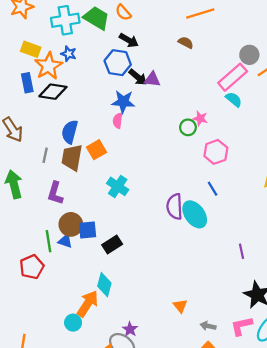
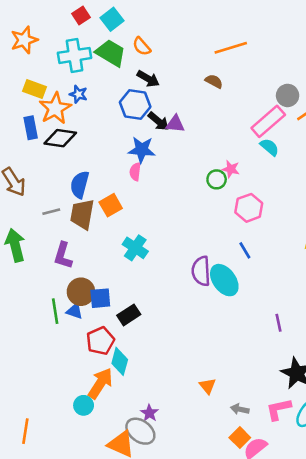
gray line: (45, 155) -> (51, 212), turned 64
red pentagon: (32, 267) -> (100, 341), moved

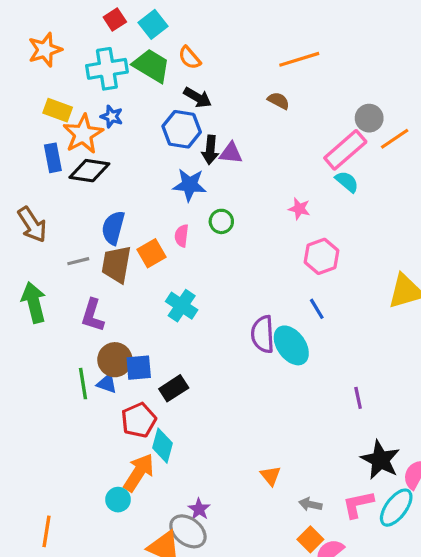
black arrow: (158, 121) -> (210, 150), turned 55
pink semicircle: (135, 172) -> (182, 236), moved
green circle: (217, 179) -> (221, 221), moved

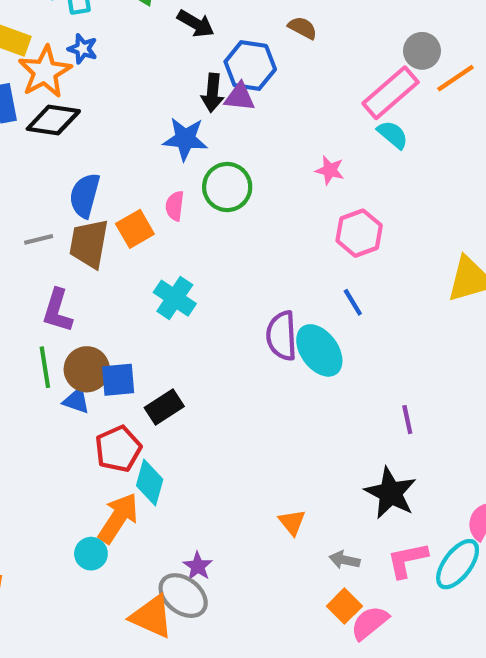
blue hexagon: (182, 129) -> (250, 66), moved
green circle: (221, 221) -> (227, 187), size x1.5
green line: (83, 384) -> (45, 367), moved
black star: (380, 460) -> (391, 493), moved

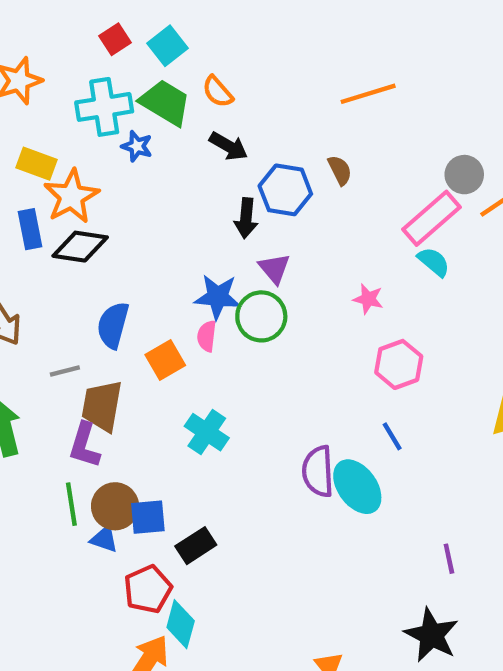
brown semicircle: (303, 28) -> (340, 170), moved, turned 36
blue star: (83, 49) -> (137, 146), moved
purple triangle: (240, 97) -> (274, 268), moved, turned 44
blue star: (185, 139) -> (218, 297), moved
brown trapezoid: (89, 244) -> (102, 406), moved

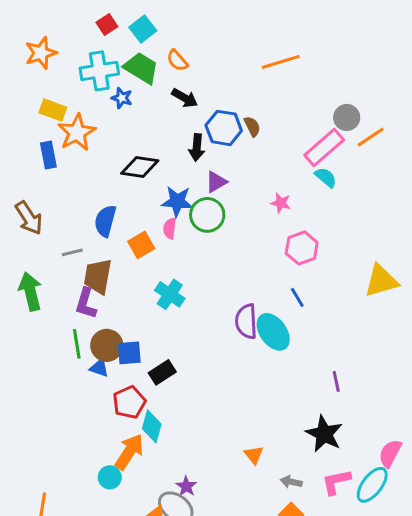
brown semicircle: (340, 170) -> (252, 126), moved
black diamond: (80, 247) -> (140, 167), moved
purple triangle: (274, 268) -> (216, 182), turned 40

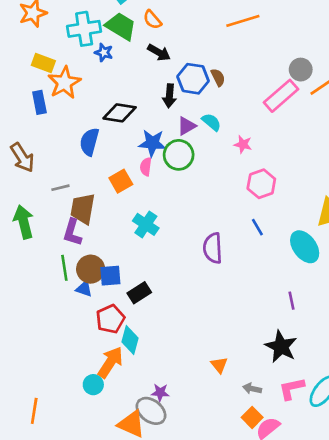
cyan semicircle: (326, 177) -> (211, 122), moved
blue semicircle: (105, 221) -> (89, 142), moved
cyan ellipse: (273, 332) -> (305, 247), moved
purple star: (186, 486) -> (160, 393), turned -30

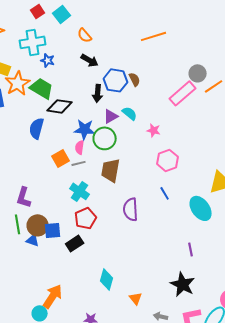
green trapezoid: (121, 26) -> (42, 88), moved
gray line: (60, 188) -> (79, 163), moved
brown trapezoid: (83, 209) -> (111, 170), moved
red pentagon: (110, 319) -> (86, 218), moved
cyan diamond: (130, 340) -> (107, 279), moved

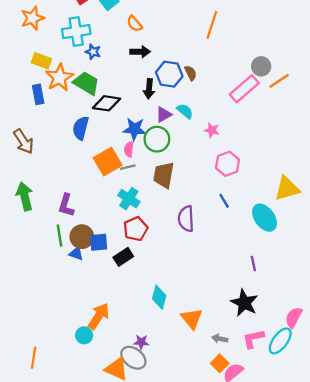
orange line: (154, 36) -> (212, 25), turned -55
black arrow: (90, 60) -> (140, 52), turned -30
orange square: (61, 158) -> (108, 162), size x1.4
orange triangle: (136, 298) -> (192, 318), size x1.5

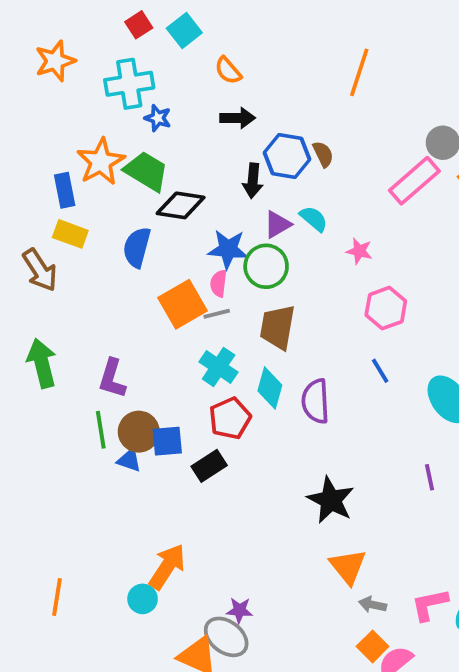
yellow rectangle: (41, 61) -> (70, 234), moved
cyan diamond: (159, 297) -> (270, 388), moved
black star: (244, 303) -> (331, 500), moved
orange triangle: (192, 318) -> (348, 567), moved
orange line: (34, 358) -> (57, 597), moved

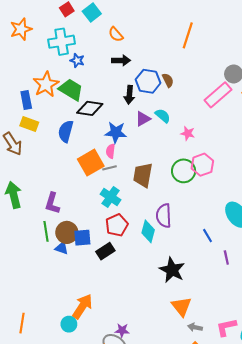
green circle: (266, 266) -> (184, 171), moved
blue line: (380, 371) -> (208, 236), moved
cyan diamond: (270, 388) -> (148, 231), moved

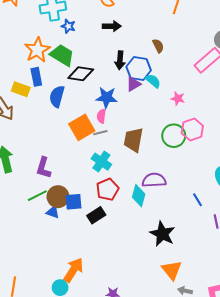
blue hexagon: (148, 81) -> (139, 69), moved
blue rectangle: (26, 100) -> (36, 77), moved
purple semicircle: (164, 216) -> (154, 180), turned 90
green line: (46, 231) -> (37, 196), turned 72

